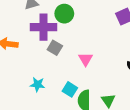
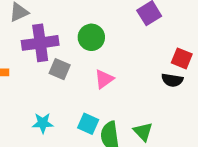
green circle: (64, 14) -> (91, 37), moved
pink triangle: (86, 59) -> (104, 79), turned 32

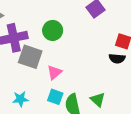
gray square: (60, 69) -> (30, 57), size x1.5
pink triangle: (104, 79) -> (54, 72), moved

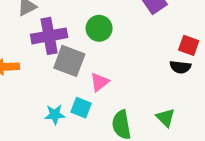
cyan square: (55, 97) -> (81, 108), moved
green triangle: (98, 100) -> (166, 118), moved

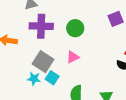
gray square: (69, 61) -> (43, 62), moved
pink triangle: (100, 82) -> (73, 57), moved

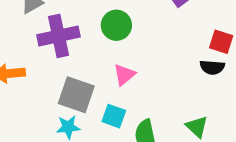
cyan square: (52, 78) -> (114, 116), moved

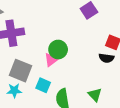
green circle: (116, 25) -> (58, 49), moved

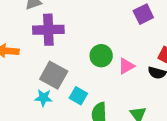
pink triangle: (51, 60) -> (126, 66), moved

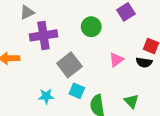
green circle: (101, 56) -> (91, 27), moved
gray square: (54, 75) -> (69, 65), moved, turned 30

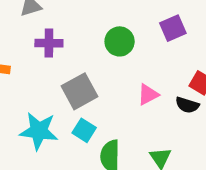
purple cross: (43, 35) -> (49, 43), size x0.7
cyan star: (46, 96) -> (39, 131), size x1.6

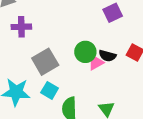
green circle: (120, 41) -> (85, 52), moved
black semicircle: (187, 105) -> (107, 56), moved

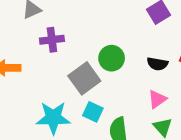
green circle: (85, 52) -> (112, 58), moved
pink triangle: (96, 62) -> (157, 99), moved

